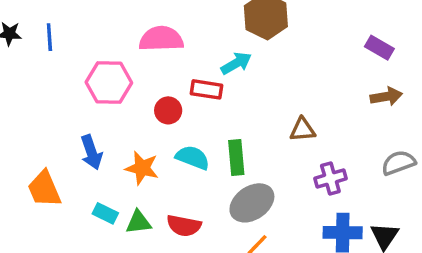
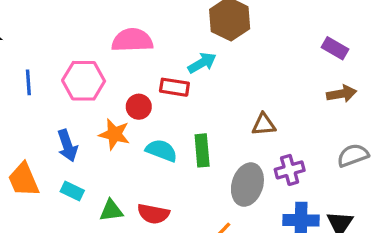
blue line: (49, 37) -> (28, 82), moved
orange star: (142, 168) -> (114, 134), moved
gray ellipse: (252, 203) -> (247, 185), moved, turned -39
cyan rectangle: (105, 213) -> (72, 191), moved

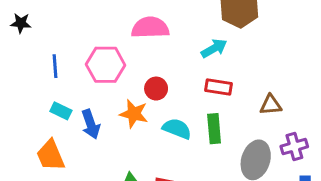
red rectangle: (174, 87) -> (219, 87), moved
cyan rectangle: (72, 191) -> (61, 111), moved

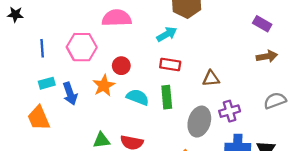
cyan rectangle: (61, 111) -> (47, 83), turned -42
orange star: (134, 114) -> (104, 85), turned 30

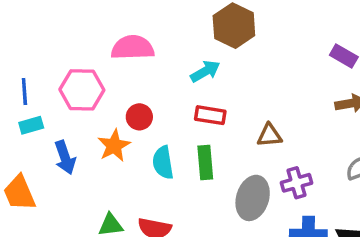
cyan rectangle: (47, 83) -> (31, 125), moved
cyan semicircle: (138, 97) -> (163, 163), turned -120

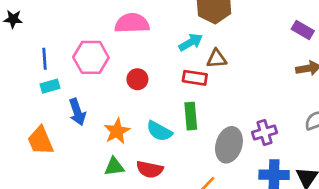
brown triangle: (269, 135) -> (217, 59), moved
orange star: (114, 146) -> (117, 131), moved
cyan semicircle: (163, 163) -> (159, 131), moved, turned -52

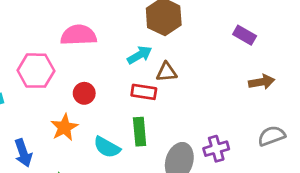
purple rectangle: (303, 30) -> (245, 35), moved
blue arrow: (77, 112) -> (23, 153), moved
orange star: (117, 131) -> (64, 127), moved

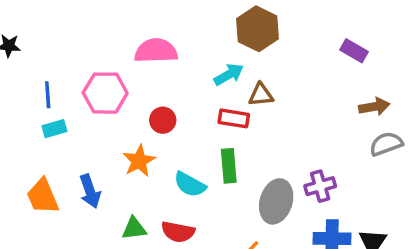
gray semicircle: (272, 136) -> (386, 144), moved

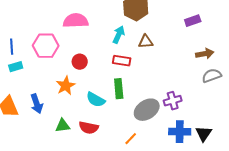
purple rectangle: (354, 51) -> (193, 21), turned -49
cyan arrow: (229, 74) -> (119, 35), turned -36
brown triangle: (261, 95) -> (146, 42), moved
gray ellipse: (276, 201) -> (147, 110), turned 40

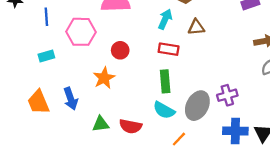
blue line: (12, 47) -> (46, 17), moved
cyan semicircle: (96, 100) -> (164, 110), moved
gray ellipse: (147, 110) -> (197, 106), turned -30

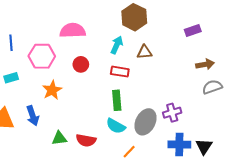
red circle: (120, 50) -> (81, 64), moved
orange star: (104, 78) -> (52, 90), moved

